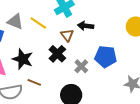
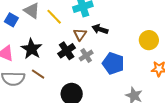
gray cross: (81, 66) -> (86, 56), moved

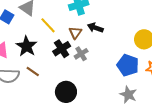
yellow line: (54, 17) -> (48, 25), moved
blue pentagon: (113, 63) -> (128, 65), moved

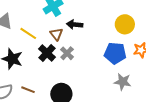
brown line: (33, 72) -> (28, 90), moved

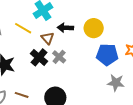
yellow circle: (125, 24) -> (94, 28), moved
yellow line: (28, 33) -> (23, 28), moved

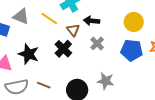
yellow circle: (94, 28) -> (134, 22), moved
gray cross: (59, 57) -> (97, 43), moved
gray star: (116, 83) -> (106, 81), moved

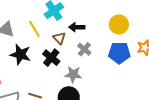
yellow line: (49, 19) -> (34, 29), turned 30
black star: (29, 54) -> (20, 54), moved
gray star: (106, 81) -> (73, 74), moved

